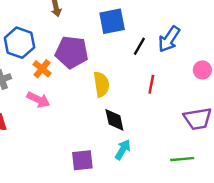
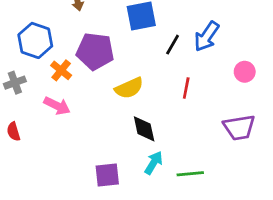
yellow semicircle: (101, 84) -> (129, 88), turned 75
green line: (182, 159) -> (190, 174), moved

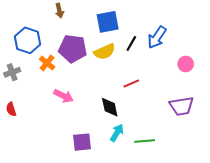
yellow semicircle: (129, 88) -> (105, 52), moved
red line: (186, 88) -> (131, 84), moved, turned 56
pink arrow: (57, 106) -> (63, 96), moved

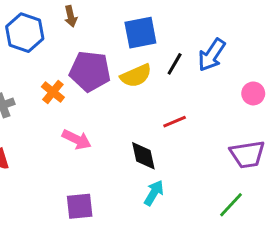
blue hexagon: (28, 40) -> (25, 33), moved
green line: (145, 141) -> (231, 205), moved, turned -42
purple square: (82, 142) -> (80, 206), moved

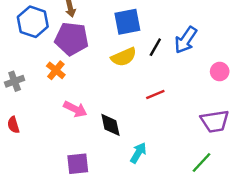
purple pentagon: (90, 71) -> (72, 39), moved
black diamond: (143, 156) -> (110, 125), moved

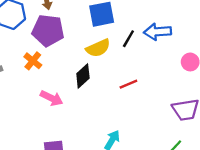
blue arrow: (186, 40) -> (158, 32), turned 52
black diamond: (110, 125) -> (83, 76), moved, turned 60

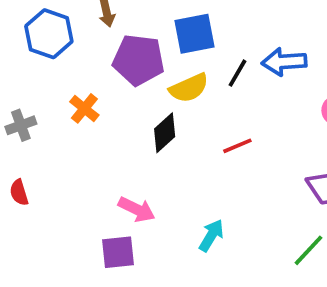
purple pentagon: (48, 31) -> (139, 60), moved
pink arrow: (51, 98) -> (137, 209), moved

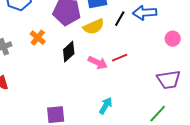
black diamond: (165, 133) -> (69, 52), moved
pink arrow: (137, 209) -> (98, 63), moved

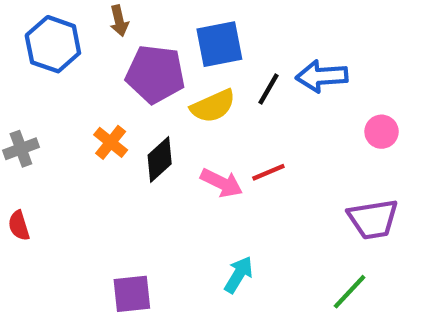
orange cross: (38, 38) -> (111, 142), moved

